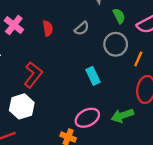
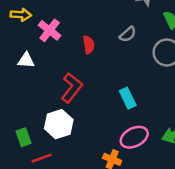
red semicircle: (48, 28) -> (89, 45), moved
cyan rectangle: (93, 76) -> (128, 98), moved

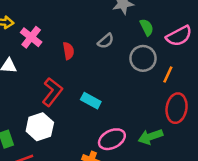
cyan rectangle: (128, 98) -> (91, 101), moved, turned -36

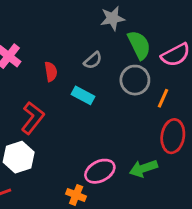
green semicircle: (147, 27) -> (139, 45), size x1.5
cyan rectangle: (91, 101) -> (83, 95), moved

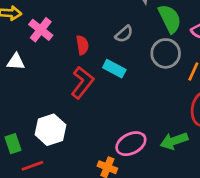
red L-shape: (33, 118) -> (82, 83), moved

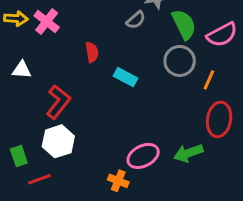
pink cross: (41, 30) -> (47, 21), moved
gray semicircle: (124, 34) -> (136, 20), moved
red L-shape: (82, 83) -> (58, 102), moved

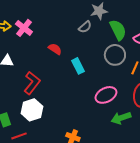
red semicircle: (92, 52) -> (55, 49), turned -48
cyan rectangle: (126, 77) -> (78, 66), turned 35
pink ellipse: (143, 156) -> (106, 95), moved

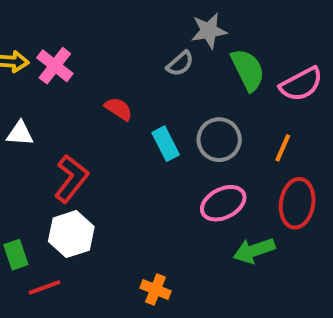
gray circle: (115, 55) -> (219, 140), moved

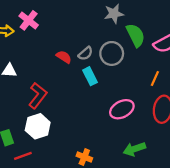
gray semicircle: (180, 64) -> (85, 53), moved
pink cross: (55, 66) -> (29, 20), moved
gray circle: (219, 140) -> (112, 53), moved
green arrow: (254, 250) -> (134, 149), moved

